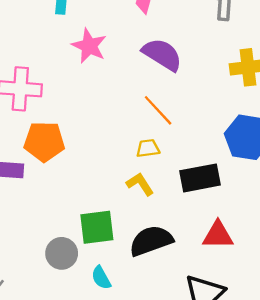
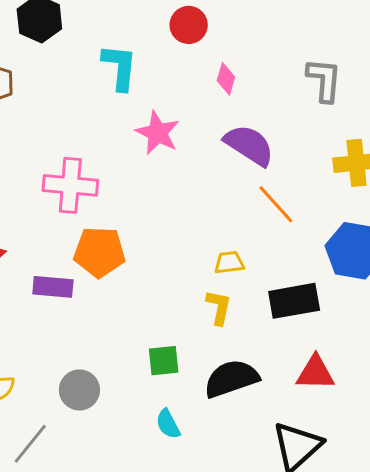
orange line: (158, 110) -> (276, 204), moved
yellow L-shape: (140, 184) -> (219, 307), turned 44
green square: (97, 227) -> (164, 361), size x0.7
gray circle: (62, 253) -> (79, 390), moved

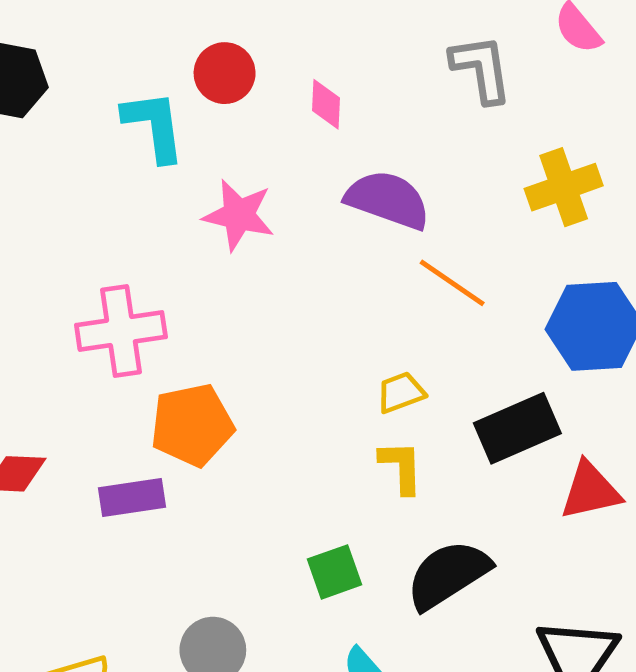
red circle: (189, 25) -> (225, 73), moved
red triangle: (315, 373) -> (590, 491), moved

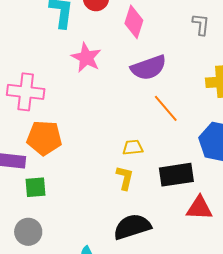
gray L-shape: (481, 69) -> (201, 24), size x0.7
pink diamond: (326, 104) -> (134, 22), size x1.5
purple semicircle: (388, 200) -> (149, 68), turned 126
green square: (335, 572) -> (36, 187), moved

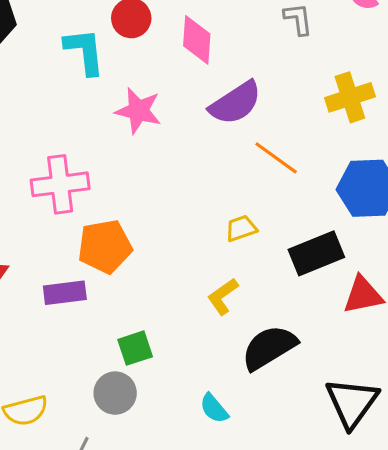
yellow L-shape: (125, 178) -> (223, 296), moved, turned -125
green square: (36, 187) -> (135, 348), moved

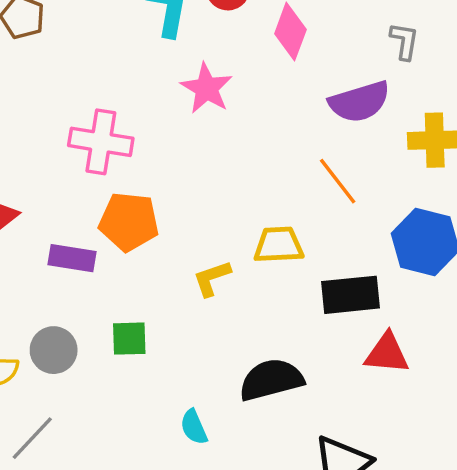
purple semicircle: (235, 103) -> (359, 102), moved
yellow trapezoid: (241, 228) -> (279, 245), size x1.4
yellow L-shape: (223, 296) -> (212, 278), moved
gray circle: (115, 393) -> (54, 350), moved

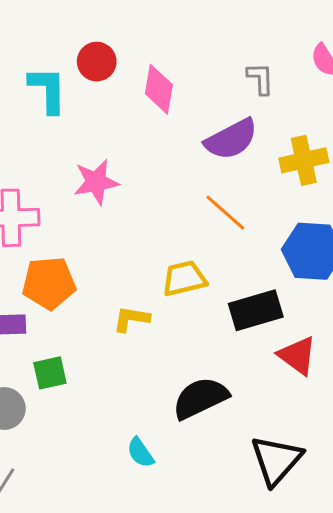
pink star: (207, 88) -> (96, 182), moved, turned -30
yellow L-shape: (212, 278) -> (131, 319), turned 39
green square: (129, 339) -> (50, 373), moved
red triangle: (387, 353) -> (297, 356), turned 42

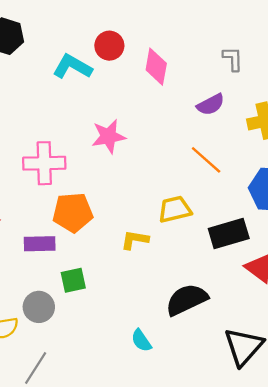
cyan L-shape: (48, 90) -> (72, 67), turned -60
purple semicircle: (231, 139) -> (211, 105), size x0.7

